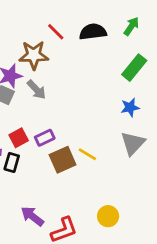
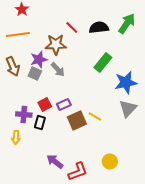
green arrow: (131, 26) -> (127, 24), size x1.5
green rectangle: (134, 68) -> (103, 62), moved
blue star: (130, 107) -> (126, 82), size x1.6

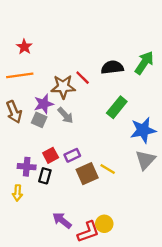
red line: (72, 28) -> (83, 78), moved
yellow circle: (110, 162) -> (104, 224), moved

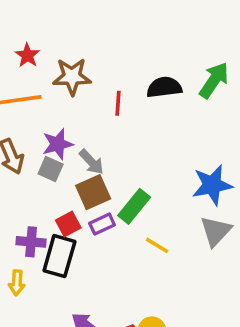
red line: (83, 78) -> (118, 103), turned 49
brown star: (63, 87) -> (72, 77), moved
green rectangle: (117, 107) -> (134, 206), moved
brown square: (87, 174) -> (93, 192), moved
black rectangle: (45, 176) -> (59, 256), size x1.6

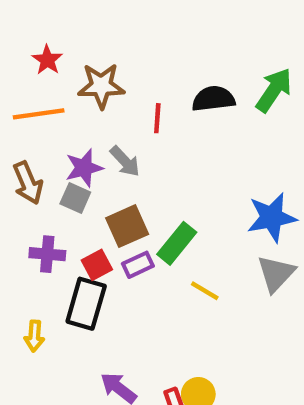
gray arrow: (91, 162) -> (125, 161), moved
purple cross: (31, 242) -> (47, 254), moved

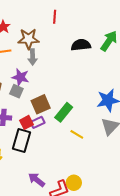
red line: (157, 118) -> (55, 17), moved
gray arrow: (125, 161) -> (33, 57), moved, turned 42
purple star: (84, 168) -> (20, 77), turned 30
purple rectangle: (138, 265) -> (38, 122), moved

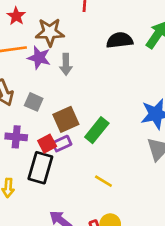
gray arrow: (33, 57) -> (66, 64), moved
purple star: (20, 77) -> (39, 58), moved
yellow line: (77, 134) -> (103, 181), moved

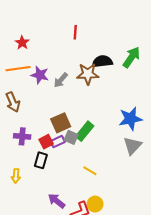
brown star: (50, 32) -> (88, 74), moved
gray arrow: (66, 64) -> (61, 80), turned 42
gray square: (34, 102) -> (71, 137), moved
black rectangle: (40, 168) -> (41, 160), size x0.7

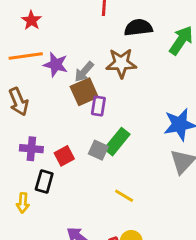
black semicircle: (102, 61) -> (138, 28), moved
brown square: (61, 123) -> (84, 92), moved
purple rectangle: (58, 142) -> (98, 106), moved, turned -56
black rectangle: (41, 160) -> (44, 182), moved

